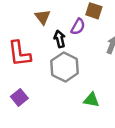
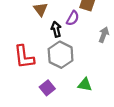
red L-shape: (19, 54) -> (24, 57), moved
purple square: (19, 97) -> (47, 88), moved

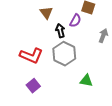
red L-shape: (24, 57) -> (31, 56), turned -60
purple square: (47, 88) -> (33, 86), moved

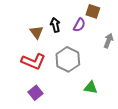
brown triangle: (46, 13) -> (37, 32), moved
black arrow: (60, 31) -> (55, 25), moved

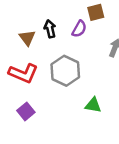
brown square: (93, 11) -> (96, 12), turned -32

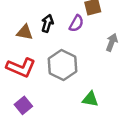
black arrow: (50, 29) -> (47, 23), turned 30
brown triangle: (27, 38) -> (25, 32), turned -42

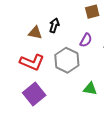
purple semicircle: (76, 23) -> (86, 40), moved
purple square: (23, 105) -> (34, 94), size x1.5

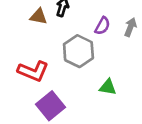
red L-shape: (32, 62) -> (33, 71), moved
purple square: (34, 94) -> (50, 106), moved

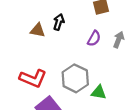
gray hexagon: (78, 51) -> (75, 78), moved

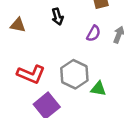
black arrow: (59, 22) -> (57, 17), turned 147
brown triangle: (38, 30) -> (18, 25), moved

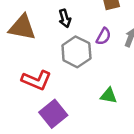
brown triangle: (18, 25) -> (22, 27), size x1.6
gray hexagon: (74, 74) -> (76, 52), moved

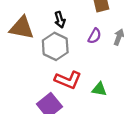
gray hexagon: (76, 52) -> (55, 46), moved
red L-shape: (36, 80) -> (68, 80), moved

